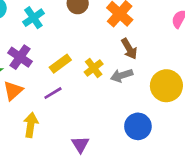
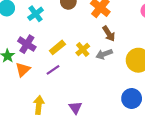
yellow arrow: (31, 125) -> (39, 105), moved
blue circle: (138, 126) -> (132, 98), moved

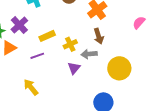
yellow arrow: (39, 105) -> (31, 87), moved, turned -60
purple triangle: (75, 108) -> (74, 68), moved

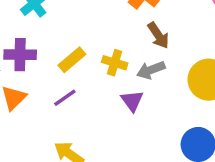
purple cross: (19, 25) -> (20, 55), turned -30
yellow cross: (70, 44) -> (115, 63), turned -32

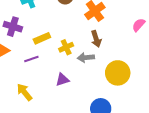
yellow cross: (115, 63) -> (66, 47), turned 32
purple triangle: (132, 101) -> (62, 80), moved, turned 32

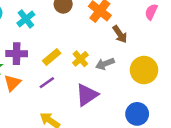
brown arrow: (96, 39) -> (120, 34), moved
purple triangle: (62, 80) -> (87, 95), size x1.5

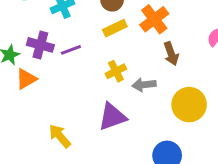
yellow rectangle: (52, 57) -> (115, 28), moved
purple line: (47, 83) -> (71, 50), moved

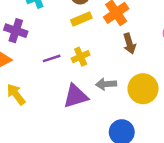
purple line: (71, 50) -> (52, 58), moved
gray arrow: (144, 85) -> (106, 84), moved
yellow arrow: (60, 136) -> (16, 94), moved

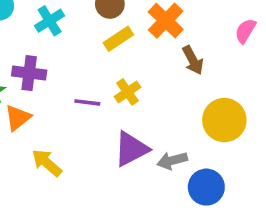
purple line: (52, 58) -> (87, 102), turned 36
gray arrow: (106, 84) -> (172, 161), moved

